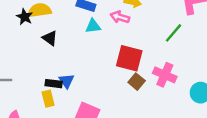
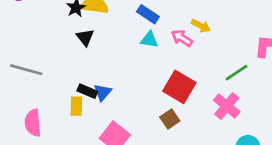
black triangle: (50, 38) -> (85, 37), moved
pink cross: (165, 75) -> (227, 106), moved
brown square: (137, 82) -> (170, 119), moved

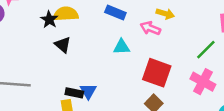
cyan triangle: (149, 40) -> (122, 47), moved

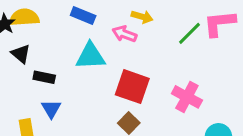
cyan triangle: (122, 47) -> (90, 56), size x1.5
green line: (206, 50) -> (190, 33), moved
black rectangle: (74, 93) -> (44, 77), moved

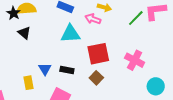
black rectangle: (44, 77) -> (67, 70), moved
red square: (132, 87) -> (98, 54), turned -30

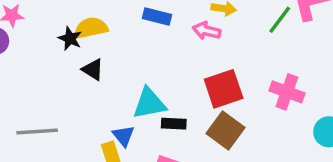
cyan triangle: (70, 34) -> (149, 103), moved
blue triangle: (45, 69) -> (123, 136), moved
brown square: (96, 78) -> (226, 130), size x1.5

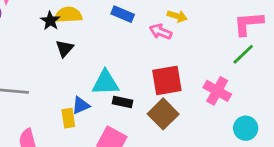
green line: (280, 20) -> (243, 54), moved
black triangle: (93, 70) -> (65, 48), turned 30
blue triangle: (123, 136) -> (81, 105), turned 36

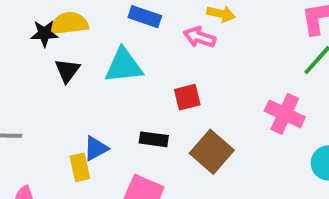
black star: (50, 21) -> (44, 33), turned -30
red square: (167, 80) -> (187, 97), moved, size x0.6
cyan triangle: (105, 83) -> (124, 66), moved

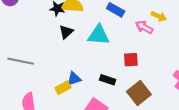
yellow rectangle: (80, 167) -> (63, 88), turned 64

